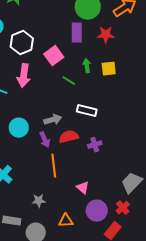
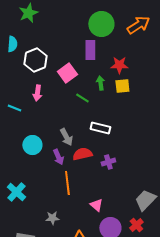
red star: (106, 35) -> (119, 65), moved
pink arrow: (24, 76) -> (37, 93), size x0.7
gray arrow: (53, 120) -> (66, 137), turned 78

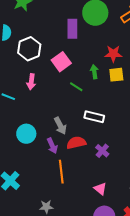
purple rectangle: (90, 50) -> (72, 29), moved
purple cross: (108, 162) -> (102, 151), turned -32
pink triangle: (96, 205) -> (100, 189), moved

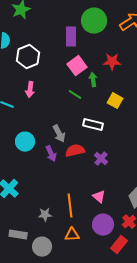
pink square: (61, 62) -> (77, 66), moved
yellow square: (116, 75) -> (115, 101), moved, turned 35
orange line: (61, 172) -> (70, 206), moved

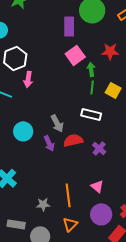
white hexagon: (28, 57) -> (15, 58), moved
green line: (75, 95) -> (92, 87), moved, turned 64
orange triangle: (72, 235) -> (70, 224), turned -42

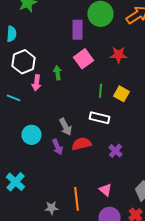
green arrow: (91, 69) -> (58, 73), moved
purple cross: (99, 148) -> (116, 151), moved

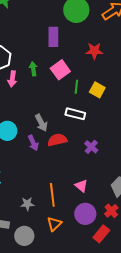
purple rectangle: (78, 30) -> (53, 37), moved
pink square: (84, 59) -> (60, 70), moved

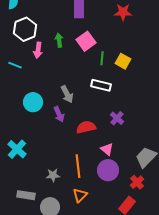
red star: (94, 51) -> (123, 12), moved
red semicircle: (57, 140) -> (86, 127), moved
pink triangle: (81, 186) -> (107, 149), moved
purple circle: (85, 214) -> (108, 170), moved

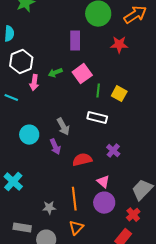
green arrow: (59, 40) -> (55, 73), turned -104

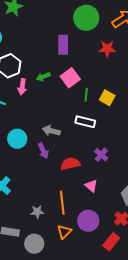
gray arrow: (63, 127) -> (51, 131), turned 132
purple circle: (104, 203) -> (88, 221), moved

